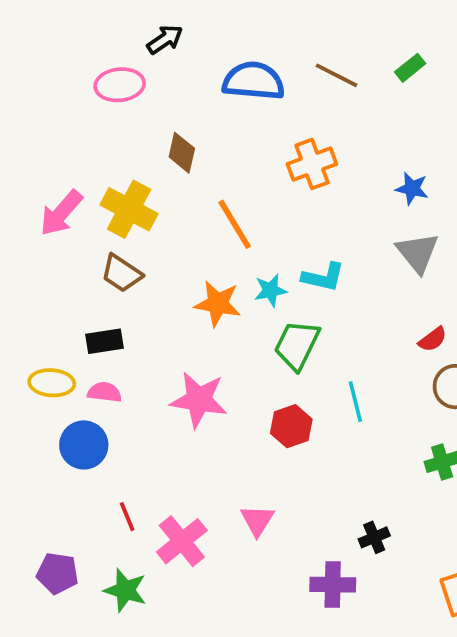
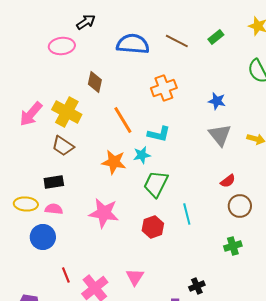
cyan L-shape: (323, 277) -> (159, 134), moved

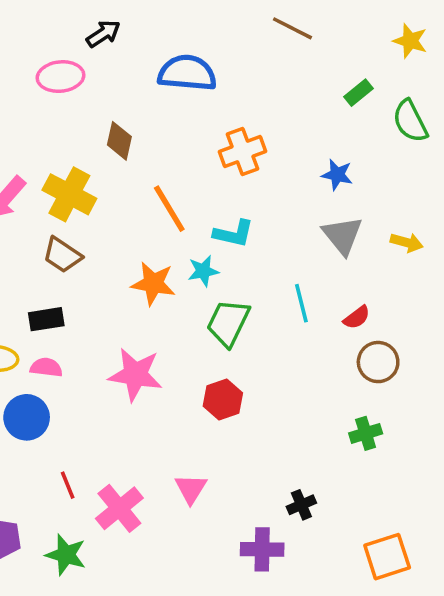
green rectangle: (216, 37) -> (358, 93), moved
brown line: (177, 41) -> (292, 28), moved
cyan line: (187, 214) -> (301, 303), moved

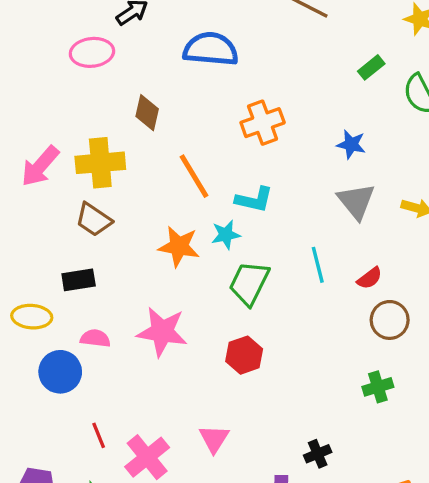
yellow cross: (69, 194) -> (100, 163), turned -33
pink semicircle: (46, 367) -> (95, 338), moved

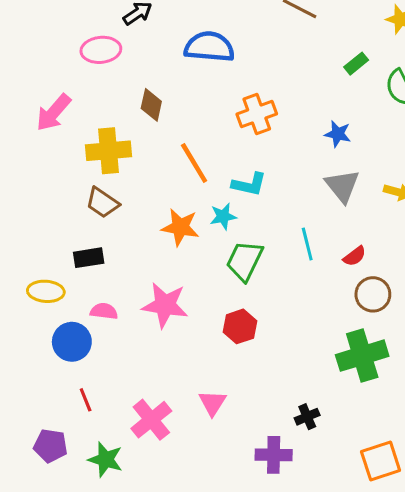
pink arrow: (40, 166) -> (53, 113), moved
green cross: (378, 387) -> (362, 356), size x1.8
red line: (99, 435) -> (86, 400), moved

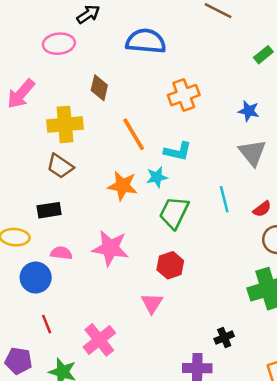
pink triangle: (212, 403) -> (152, 303), moved

